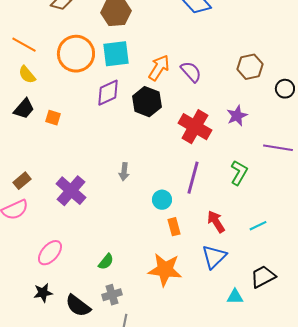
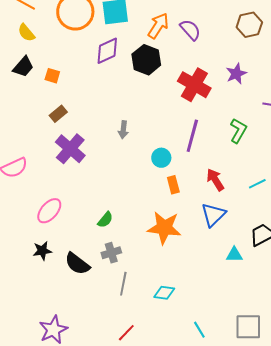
brown rectangle: (22, 181) -> (58, 114), moved

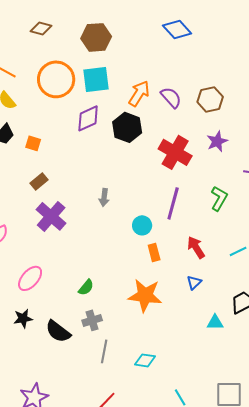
brown hexagon: (249, 25) -> (210, 99), moved
blue triangle: (213, 215) -> (194, 282), size x0.6

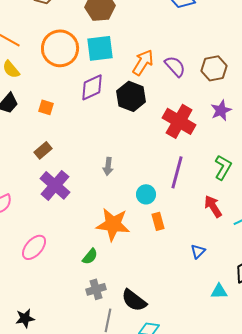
orange square: (33, 143) -> (46, 107), moved
red arrow: (196, 247) -> (213, 206), moved
orange star: (145, 295) -> (113, 224), moved
black star: (23, 318) -> (25, 318), moved
black semicircle: (58, 331) -> (134, 300), moved

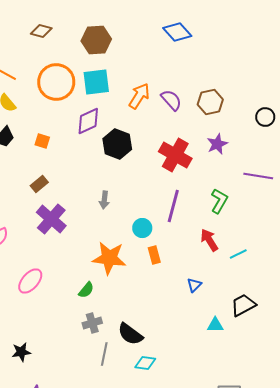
black hexagon: (131, 96) -> (117, 144), moved

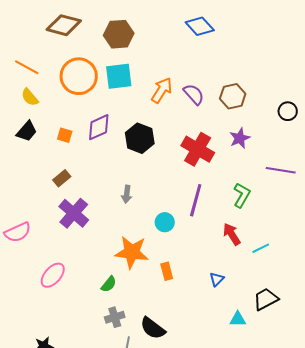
brown diamond: (41, 31) -> (64, 25), size x1.6
purple diamond: (88, 121) -> (99, 127), moved
orange rectangle: (154, 255) -> (167, 271), moved

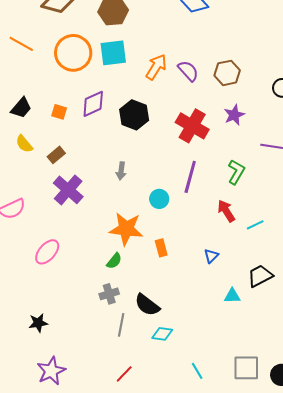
yellow semicircle: (30, 97) -> (24, 144), moved
green semicircle: (109, 284) -> (114, 261), moved

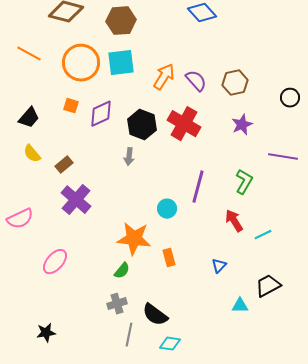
orange square: (59, 112) -> (71, 106), moved
red cross: (192, 126) -> (184, 124), moved
gray arrow: (121, 171) -> (129, 157), moved

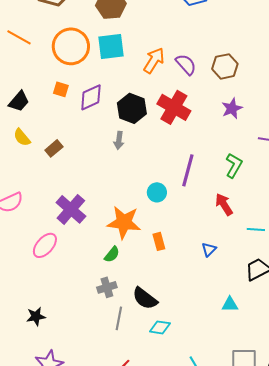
purple cross: (76, 200) -> (71, 209), moved
cyan line: (263, 235) -> (256, 229), moved, turned 30
cyan triangle: (240, 306) -> (230, 304), moved

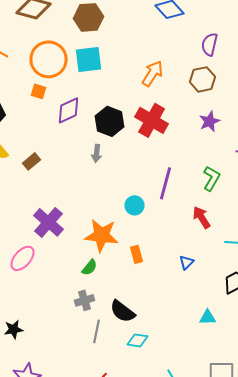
orange arrow: (154, 60) -> (153, 73), moved
purple semicircle: (186, 64) -> (210, 44), moved, turned -125
orange square: (61, 89) -> (39, 91), moved

